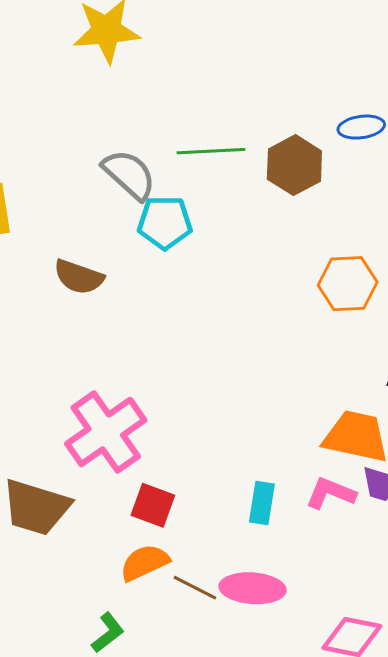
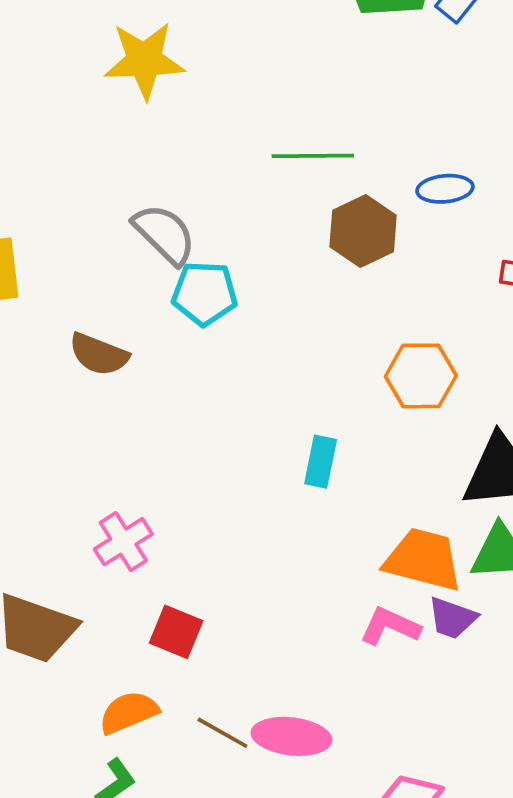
green line: (211, 151) -> (313, 156), moved
pink cross: (106, 432) -> (123, 542), size x0.6
cyan rectangle: (262, 503) -> (321, 462), moved
orange semicircle: (145, 563) -> (129, 712), moved

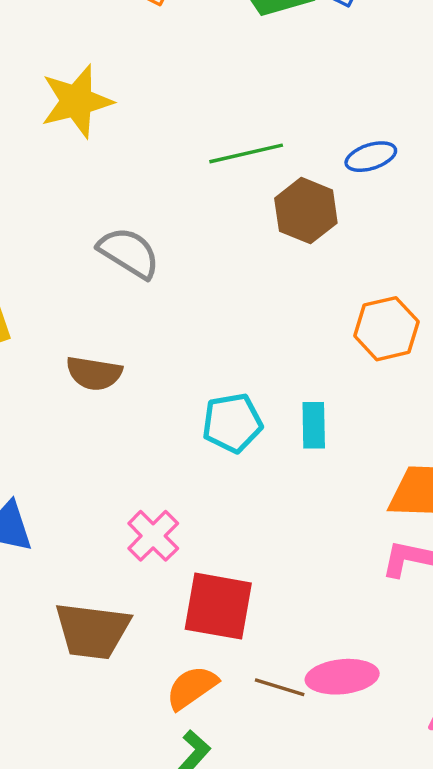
cyan pentagon: (205, 293) -> (232, 423), moved
red square: (176, 632) -> (218, 606), size x1.5

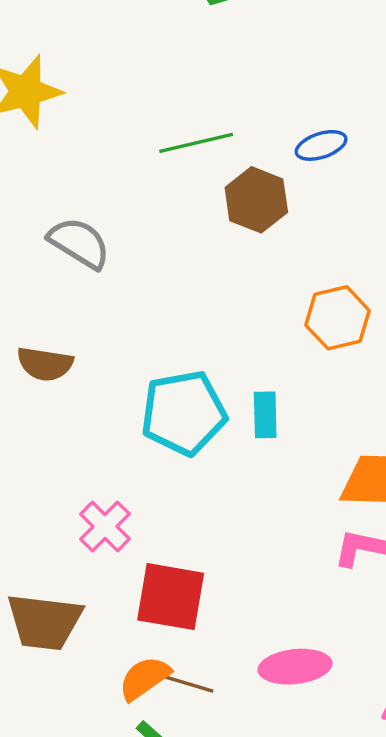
cyan pentagon: (232, 423) -> (184, 413), size x1.4
brown line: (280, 687) -> (189, 684), moved

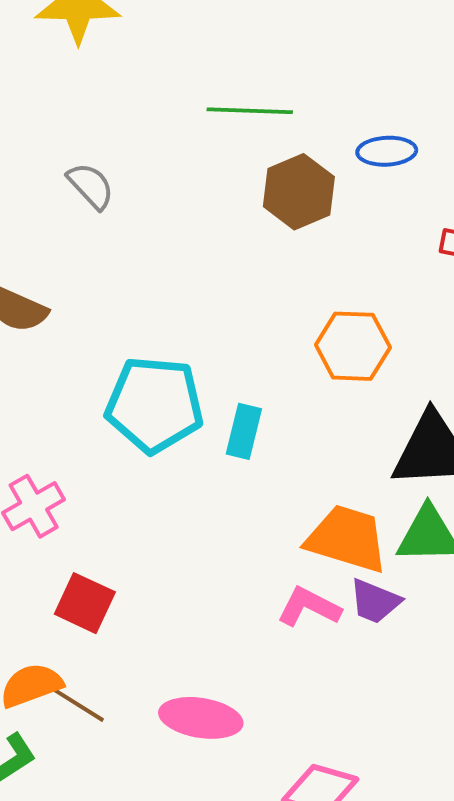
gray semicircle: (79, 243) -> (91, 186), size x0.7
red square: (171, 597) -> (85, 603), size x0.7

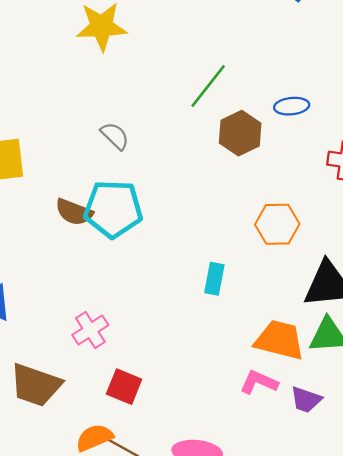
green line: (250, 111) -> (208, 86), turned -51
cyan pentagon: (154, 405) -> (113, 209), moved
purple trapezoid: (375, 601) -> (306, 400), moved

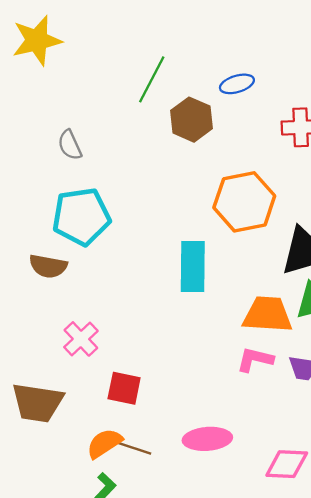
gray semicircle: (115, 136) -> (70, 145), turned -148
brown semicircle: (74, 212) -> (48, 266), moved
orange hexagon: (277, 224) -> (244, 202), size x1.4
cyan rectangle: (214, 279) -> (193, 266), size x1.6

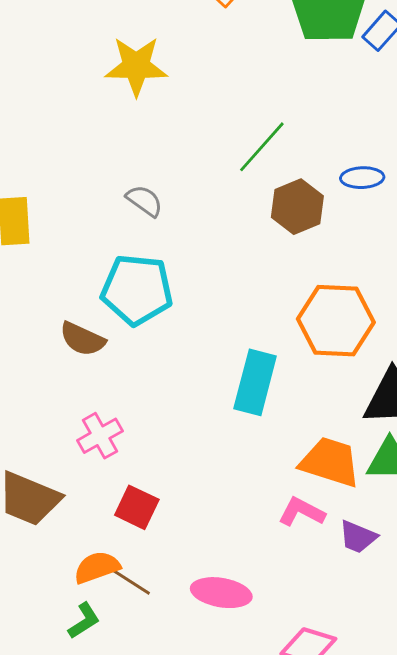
gray semicircle: (70, 145) -> (144, 201), turned 136

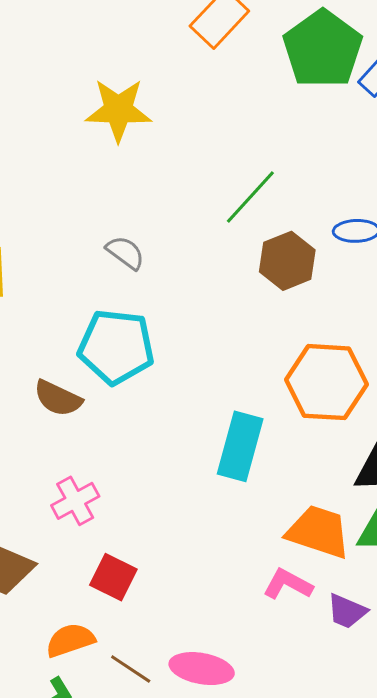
brown line: (131, 582) -> (131, 669), moved

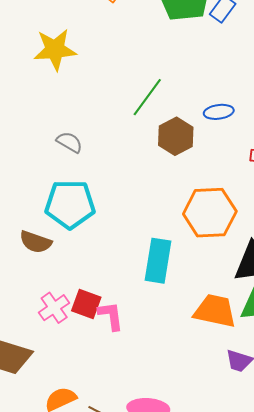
red square: (113, 577) -> (86, 304), moved
pink L-shape: (288, 584) -> (111, 316), moved, turned 60

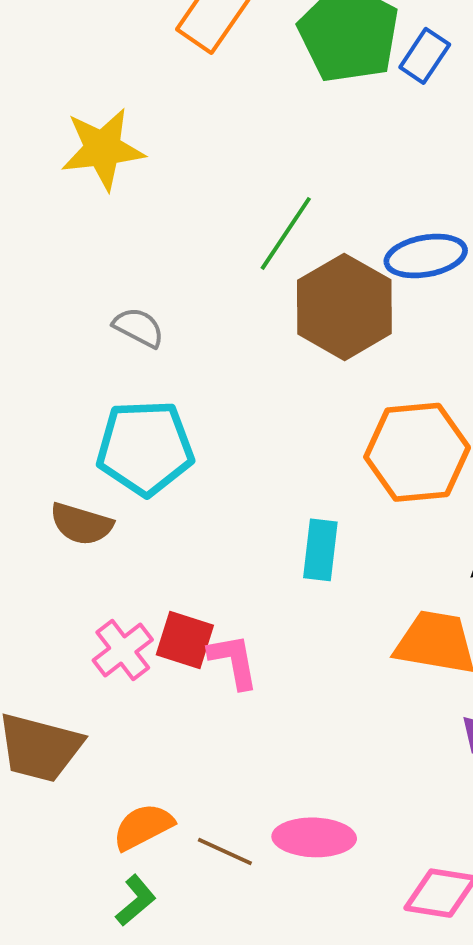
blue ellipse: (219, 112) -> (426, 256), size x1.4
brown hexagon: (176, 136) -> (344, 307), size x1.4
cyan rectangle: (158, 261) -> (320, 550), size x0.7

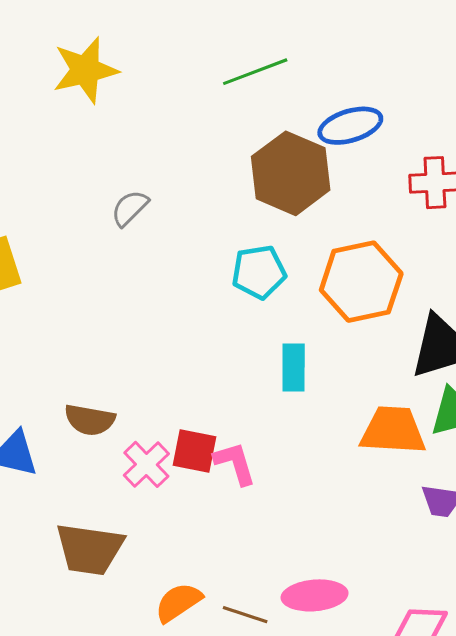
green line: (286, 233) -> (255, 72), moved, turned 42
gray semicircle: (139, 327) -> (130, 208), turned -66
cyan pentagon: (145, 448) -> (259, 272), moved, size x0.7
brown semicircle: (81, 524) -> (90, 420), moved

